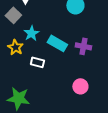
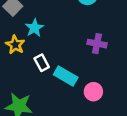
cyan rectangle: (57, 43) -> (66, 76), moved
white rectangle: (37, 62) -> (42, 63), turned 48

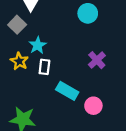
purple cross: (97, 44) -> (97, 60), turned 36
white rectangle: (42, 63) -> (44, 67), moved, turned 35

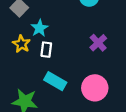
cyan rectangle: (67, 91) -> (55, 81), moved
pink circle: (93, 106) -> (95, 88), size x1.5

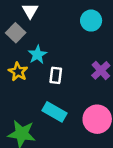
white rectangle: (46, 50) -> (56, 75), moved

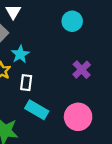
white rectangle: (56, 75) -> (26, 83), moved

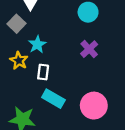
purple cross: (82, 70) -> (89, 49), moved

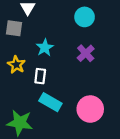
gray square: (17, 24) -> (14, 28), turned -36
cyan star: (37, 44) -> (45, 48), moved

